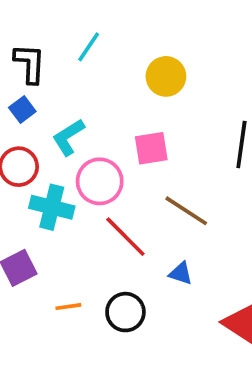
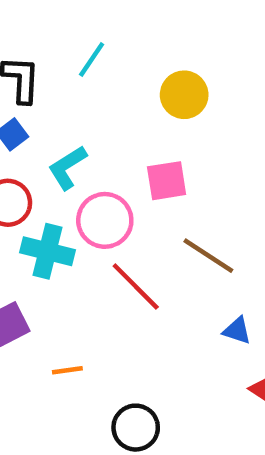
blue triangle: (181, 273) -> (237, 331), moved
black circle: (125, 312) -> (136, 428), moved

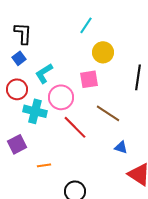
cyan line: (92, 60) -> (86, 25), moved
yellow circle: (184, 95) -> (103, 52), moved

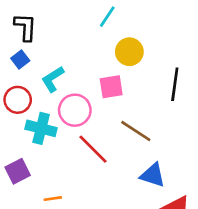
blue triangle: (121, 147) -> (153, 175), size x1.5

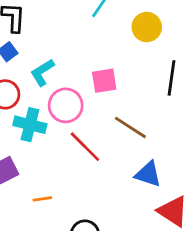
yellow circle: (129, 52) -> (147, 27), moved

